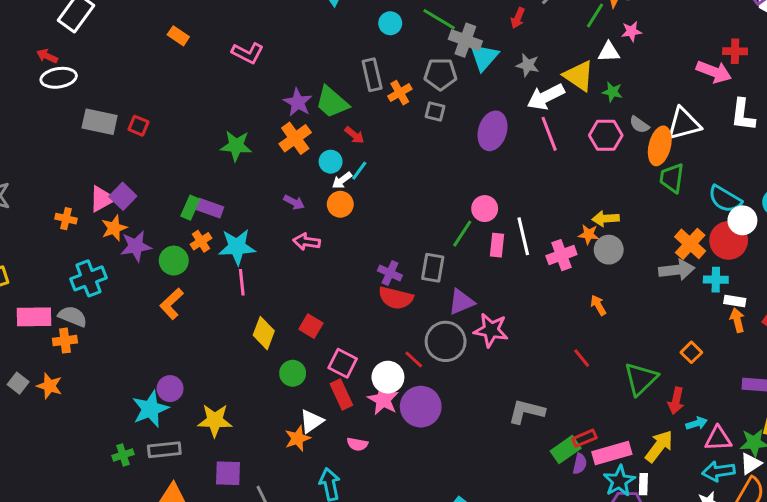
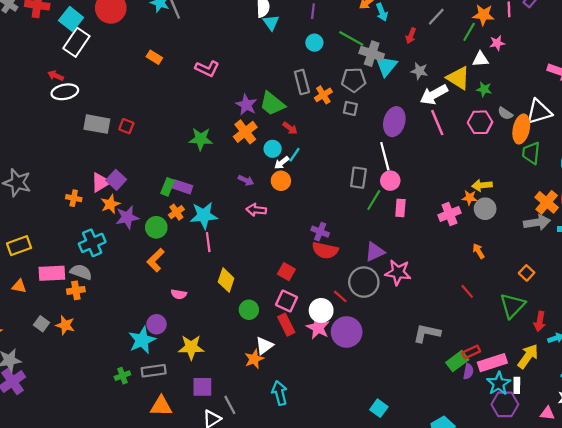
white line: (523, 236) -> (385, 156), moved
gray rectangle: (433, 268) -> (358, 178), moved
red square: (311, 326) -> (286, 272), moved
orange square: (691, 352) -> (527, 273), moved
pink semicircle: (357, 444) -> (179, 294), moved

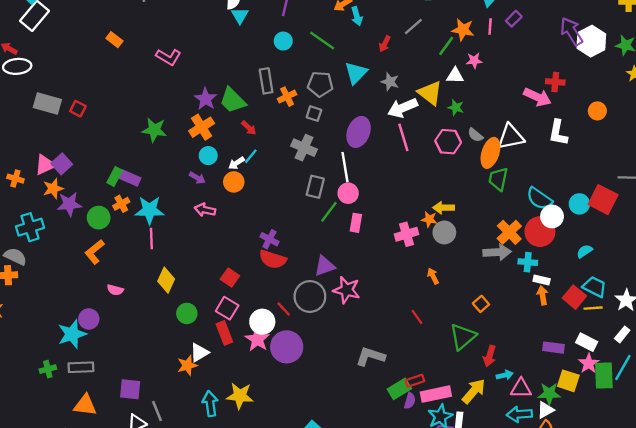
gray cross: (372, 54) -> (304, 148), moved
cyan circle: (273, 149) -> (208, 156), moved
yellow star: (191, 347) -> (240, 396), moved

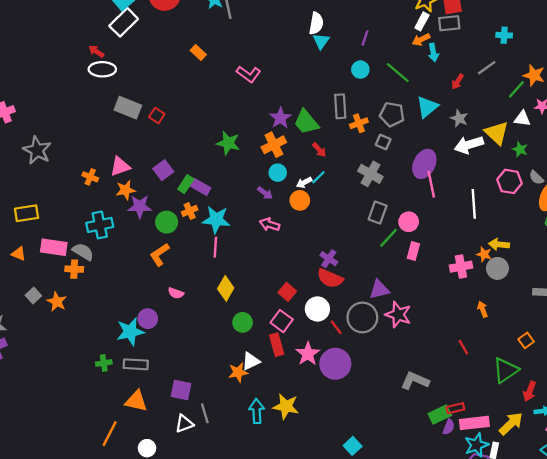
pink line: (403, 137) -> (431, 184), moved
purple square: (62, 164) -> (163, 170), moved
white line: (345, 167) -> (474, 204), moved
white circle: (262, 322) -> (317, 309), moved

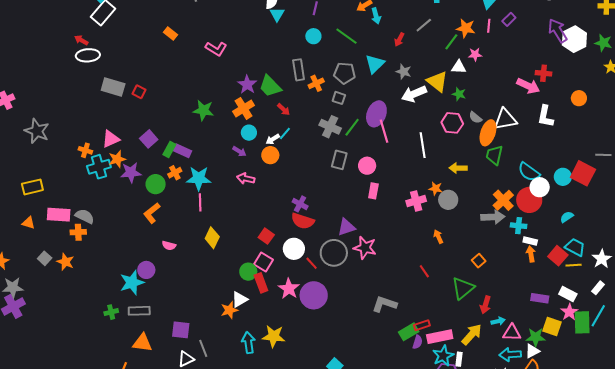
cyan cross: (100, 225) -> (99, 167), moved
green line: (388, 238) -> (352, 127), moved
yellow arrow: (499, 244) -> (458, 168), moved
green circle: (243, 322) -> (248, 272), moved

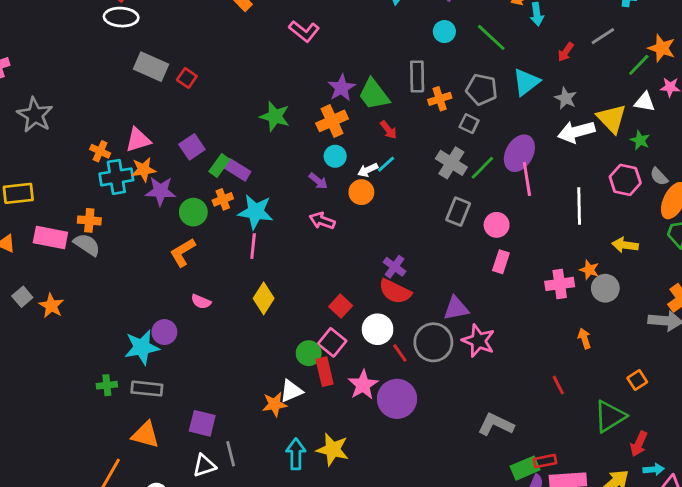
orange cross: (78, 232) -> (89, 220), moved

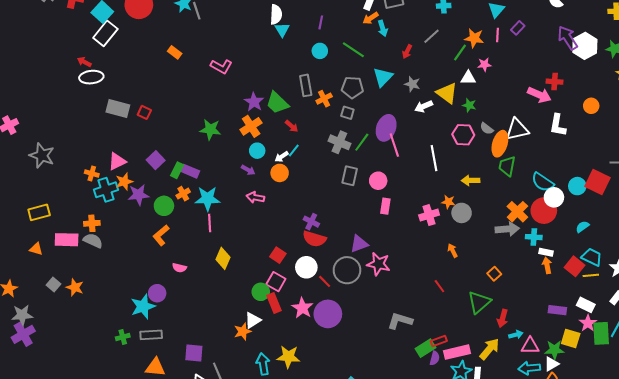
white arrow: (576, 132) -> (424, 106), size x0.7

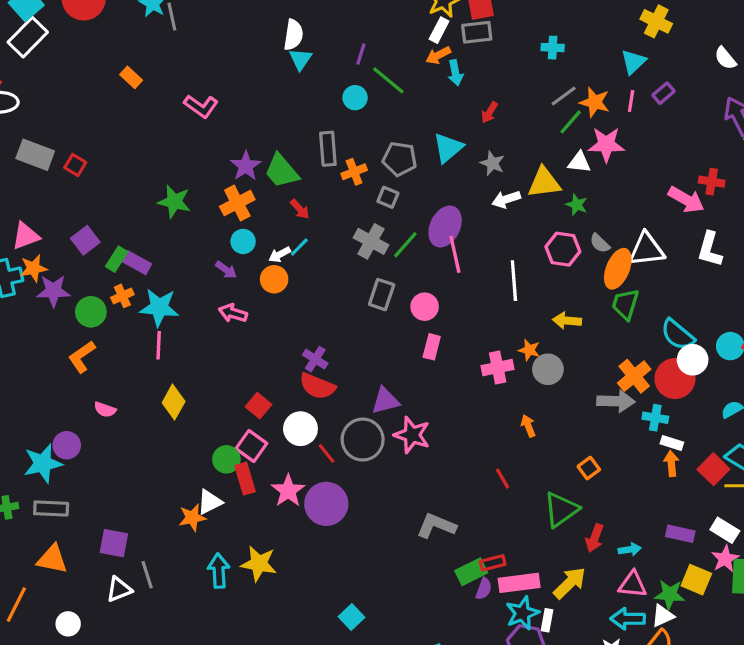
gray line: (431, 36) -> (564, 96), moved
green line: (353, 50) -> (388, 80), moved
pink star: (484, 65) -> (606, 144), size x1.6
yellow triangle: (447, 93) -> (544, 183), turned -50
cyan arrow: (516, 335) -> (630, 549), moved

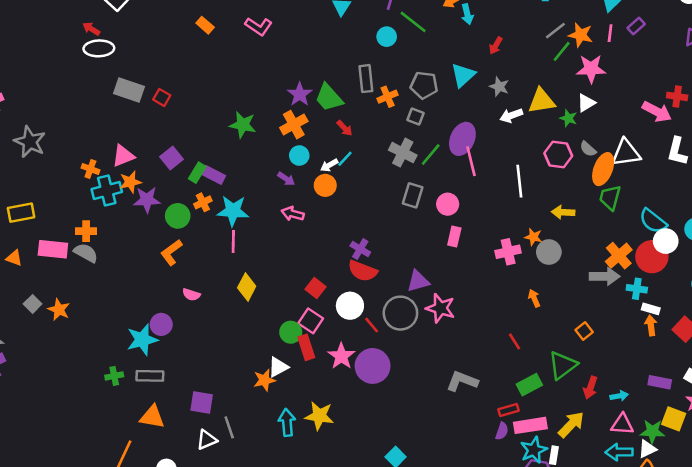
pink L-shape: (201, 106) -> (259, 26), moved
white triangle: (579, 162) -> (586, 103), moved, turned -36
green rectangle: (471, 572) -> (529, 385), moved

